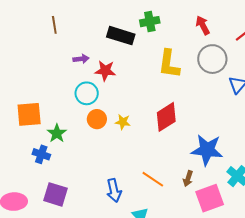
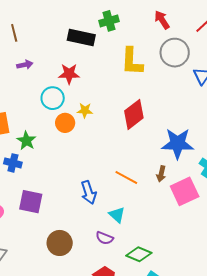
purple arrow: (81, 59) -> (25, 65), moved
yellow star: (123, 122) -> (85, 110), moved

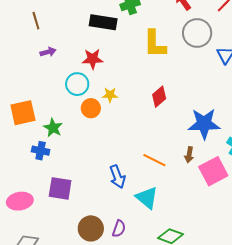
red diamond: (134, 114) -> (159, 97), size x0.7
cyan triangle: (117, 215) -> (147, 198), size x1.4
purple semicircle: (105, 238) -> (119, 229), moved, turned -90

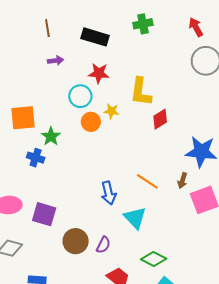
black rectangle: (103, 22) -> (95, 37), moved
yellow L-shape: (155, 44) -> (141, 92), moved
purple square: (60, 188) -> (44, 214), moved

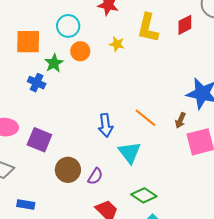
cyan circle: (80, 96) -> (68, 26), moved
red diamond: (160, 119) -> (185, 25), moved
orange circle: (91, 122) -> (80, 51), moved

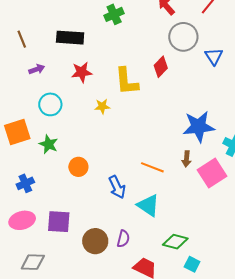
orange circle: (80, 51) -> (78, 167), moved
blue cross: (37, 83) -> (25, 183), moved, turned -30

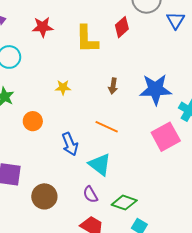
yellow star: (102, 106) -> (63, 87), moved
brown arrow: (186, 159) -> (113, 86), moved
purple semicircle: (123, 239) -> (90, 194), moved, turned 132

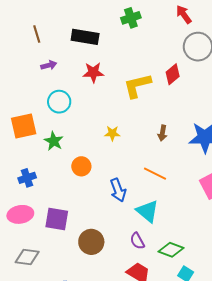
yellow L-shape: (87, 39) -> (137, 86), turned 76

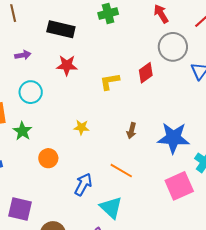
brown line: (37, 34) -> (13, 13), moved
yellow L-shape: (137, 86) -> (110, 82), size x0.7
blue arrow: (118, 190) -> (83, 184), turned -135

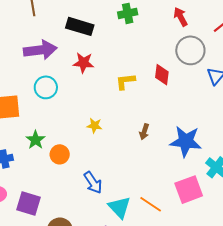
purple arrow: (23, 55) -> (40, 50), size x2.0
red diamond: (146, 73) -> (162, 75), turned -50
green star: (22, 131) -> (36, 140), moved
orange line: (121, 171) -> (151, 204), moved
blue arrow: (83, 184) -> (93, 183), turned 115

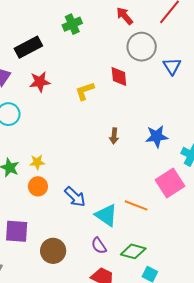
black rectangle: (80, 26) -> (28, 47), turned -32
yellow star: (95, 126) -> (37, 162), moved
blue star: (186, 141) -> (157, 136), size x0.7
orange circle: (60, 154) -> (38, 186), moved

